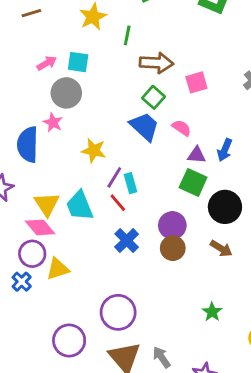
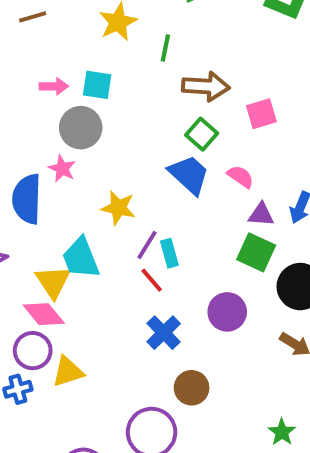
pink arrow: (47, 63) -> (54, 86), turned 30
cyan trapezoid: (80, 206) -> (81, 258), moved
brown circle: (173, 248) -> (192, 388), moved
blue cross: (22, 282) -> (18, 389), turned 30

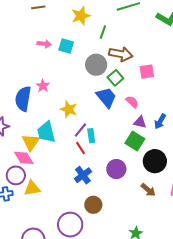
gray circle: (81, 128) -> (96, 65), moved

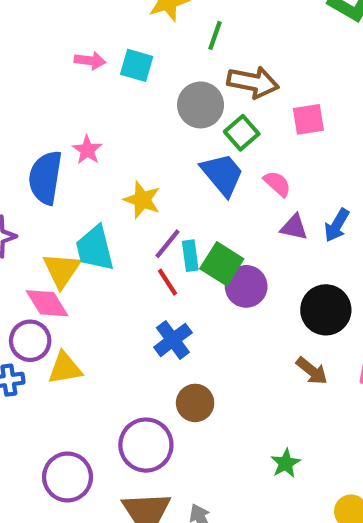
green square: (135, 141) -> (222, 264), moved
purple circle: (116, 169) -> (246, 286), moved

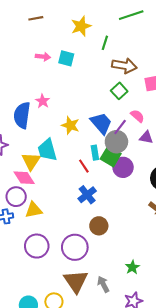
gray circle: (201, 105) -> (116, 142), moved
blue trapezoid: (222, 174) -> (101, 123), moved
purple line: (167, 244) -> (120, 127), moved
green star: (286, 463) -> (132, 267), moved
purple circle: (67, 477) -> (37, 246), moved

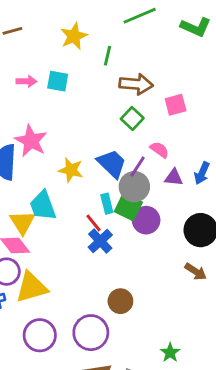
pink star: (43, 101) -> (31, 141), size x1.6
blue cross: (87, 195) -> (100, 241), moved
yellow triangle: (34, 210) -> (32, 287), size x1.4

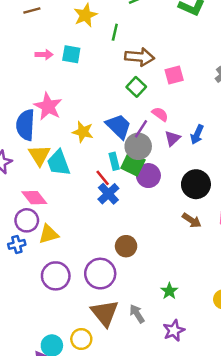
purple triangle: (174, 177) -> (172, 138), turned -49
yellow triangle: (22, 222) -> (39, 155), moved
yellow triangle: (32, 287) -> (49, 234), size x0.7

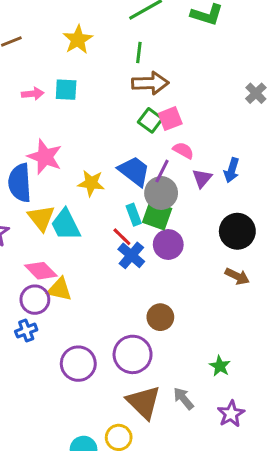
green line: (115, 32) -> (139, 53), moved
pink square: (174, 75) -> (170, 119), moved
purple circle: (148, 176) -> (168, 244), moved
yellow triangle: (49, 234) -> (59, 289), moved, turned 35

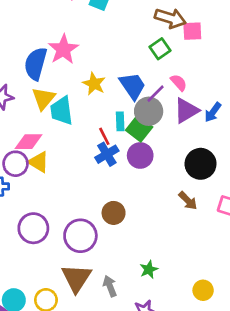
pink square: (170, 119) -> (192, 31), moved
purple triangle: (202, 178) -> (186, 111), size x1.5
pink diamond: (41, 271) -> (28, 142), turned -64

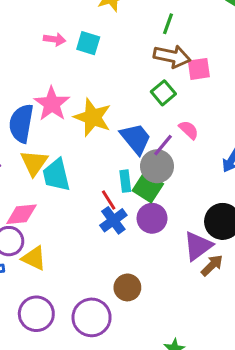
yellow star: (94, 84) -> (93, 117), moved, size x1.4
purple triangle: (186, 111) -> (198, 246), moved
yellow triangle: (39, 162) -> (34, 258), moved
brown arrow: (188, 201) -> (212, 265), turned -84

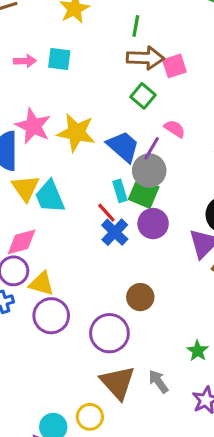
purple circle: (36, 314) -> (51, 316), moved

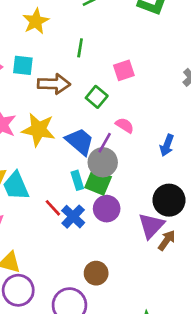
green line: (136, 26) -> (80, 48), moved
brown arrow: (145, 58) -> (54, 84), moved
red line: (106, 213) -> (53, 208), moved

